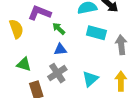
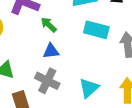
gray cross: (57, 73) -> (47, 81), turned -30

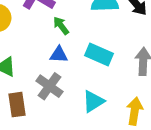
cyan rectangle: (96, 30) -> (99, 55), moved

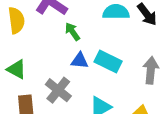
blue triangle: (59, 55) -> (80, 61), moved

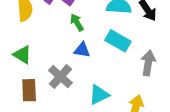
cyan rectangle: (108, 62) -> (118, 41), moved

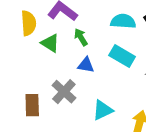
green triangle: (22, 55) -> (50, 43), moved

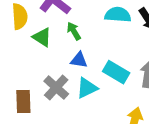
cyan rectangle: (122, 56) -> (116, 72), moved
cyan triangle: (103, 110) -> (87, 88), moved

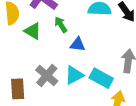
blue triangle: (79, 60) -> (78, 44), moved
cyan rectangle: (116, 72) -> (101, 78), moved

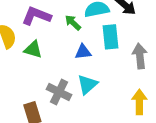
green arrow: (61, 25) -> (73, 23), moved
cyan rectangle: (101, 78) -> (111, 37), moved, turned 70

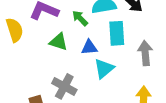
green triangle: (33, 49) -> (59, 42), moved
cyan triangle: (87, 84) -> (104, 69), moved

